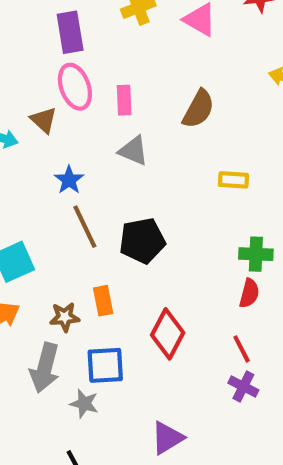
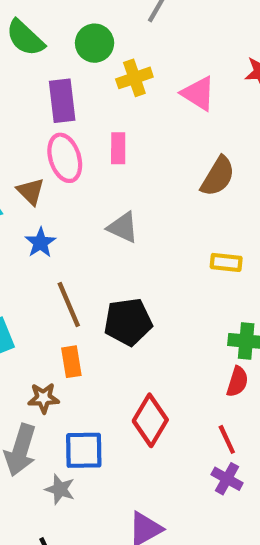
pink rectangle: (124, 100) -> (118, 148), moved
brown semicircle: (198, 109) -> (218, 176), moved
blue star: (69, 180) -> (40, 243), moved
orange rectangle: (103, 301) -> (71, 362), moved

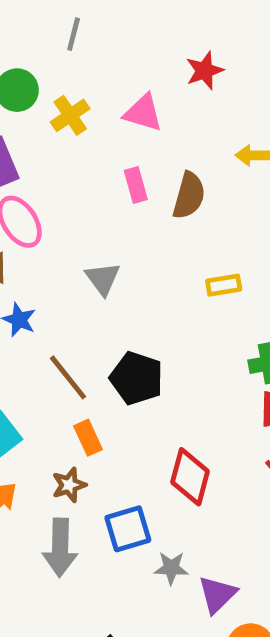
pink rectangle: (118, 148) -> (136, 185), moved
gray triangle: (123, 227) -> (103, 279), turned 44
black pentagon: (128, 322) -> (137, 378), turned -30
gray star: (60, 489) -> (171, 568), moved

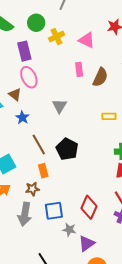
red diamond: (190, 477) -> (89, 207), moved

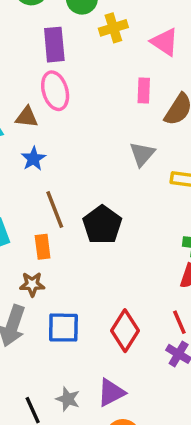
brown triangle: (15, 94) -> (27, 117), turned -40
gray triangle: (59, 106) -> (142, 154), moved
orange rectangle: (43, 171) -> (43, 247), moved
gray star: (69, 230) -> (68, 399), moved

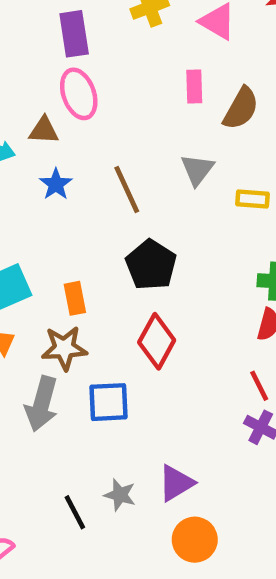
brown line: (55, 209) -> (127, 190), moved
brown star: (32, 284) -> (64, 348), size x1.4
red diamond: (125, 331) -> (157, 341), moved

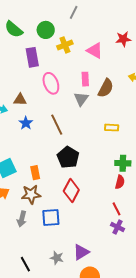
pink ellipse: (79, 94) -> (51, 83), moved
gray triangle: (197, 170) -> (81, 99), moved
gray arrow: (42, 404) -> (22, 219), size x0.7
black line: (75, 512) -> (25, 264), moved

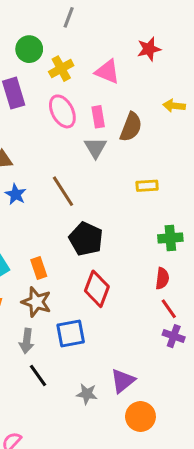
pink ellipse: (51, 83) -> (62, 111), moved
red semicircle: (120, 182) -> (162, 278), moved
brown star: (31, 194) -> (36, 302), turned 30
black line: (25, 264) -> (38, 376), moved

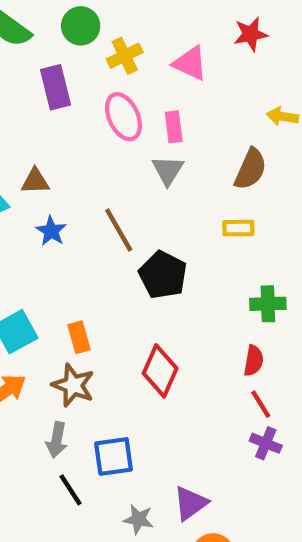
brown semicircle: (131, 127) -> (251, 169), moved
black pentagon: (86, 239) -> (163, 275), moved
blue square: (71, 334) -> (114, 456), moved

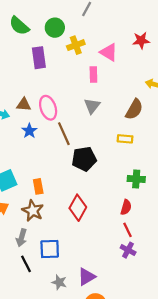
pink ellipse: (123, 117) -> (48, 108), moved
pink rectangle: (174, 127) -> (93, 75), moved
black pentagon: (163, 275) -> (84, 159), turned 30

